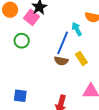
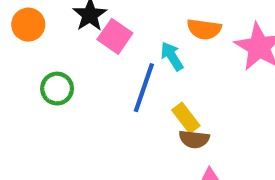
pink square: (32, 17) -> (115, 36), moved
brown semicircle: (61, 61) -> (194, 139), moved

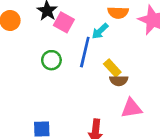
cyan arrow: (172, 56) -> (100, 31), turned -96
green circle: (57, 89) -> (51, 60), moved

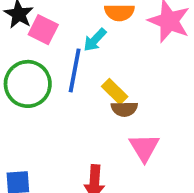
green circle: (51, 60) -> (28, 84), size x1.6
pink triangle: (131, 108) -> (144, 147), turned -50

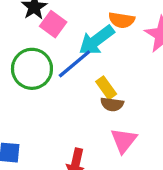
cyan arrow: (95, 40) -> (96, 40), size x1.6
blue line: (75, 70) -> (74, 64), turned 30

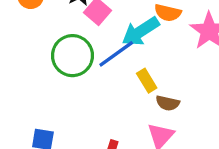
brown semicircle: (112, 104) -> (168, 103), moved

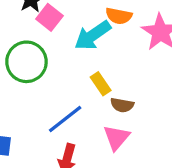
blue line: (116, 54) -> (65, 119), moved

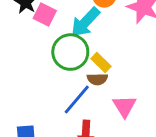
green circle: (26, 62) -> (70, 52), moved
brown semicircle: (122, 105) -> (97, 79), moved

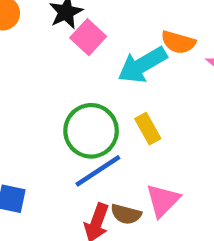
green circle: (70, 52) -> (91, 131), moved
brown semicircle: (97, 79) -> (126, 214), moved

